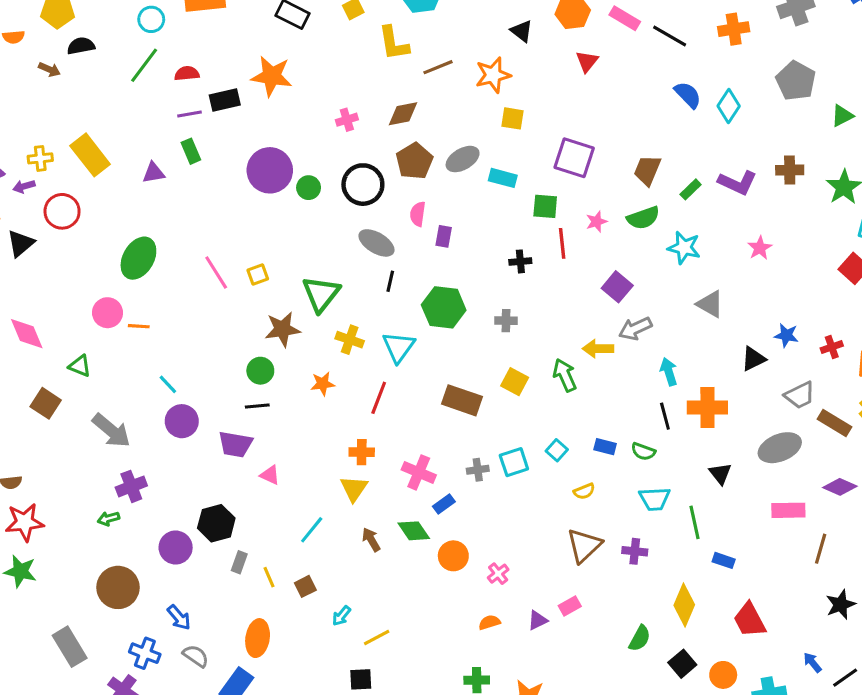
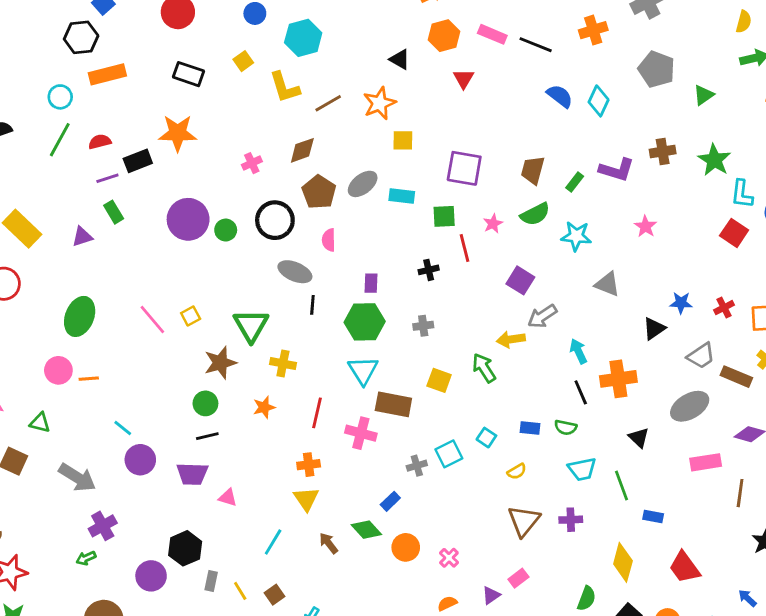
purple rectangle: (444, 236) -> (371, 283), moved
cyan triangle: (399, 347) -> (363, 370), moved
pink cross: (419, 472) -> (361, 433), moved

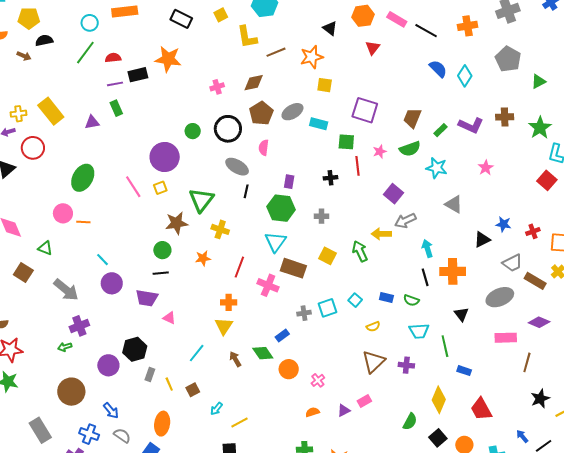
purple circle: (188, 219) -> (165, 157), moved

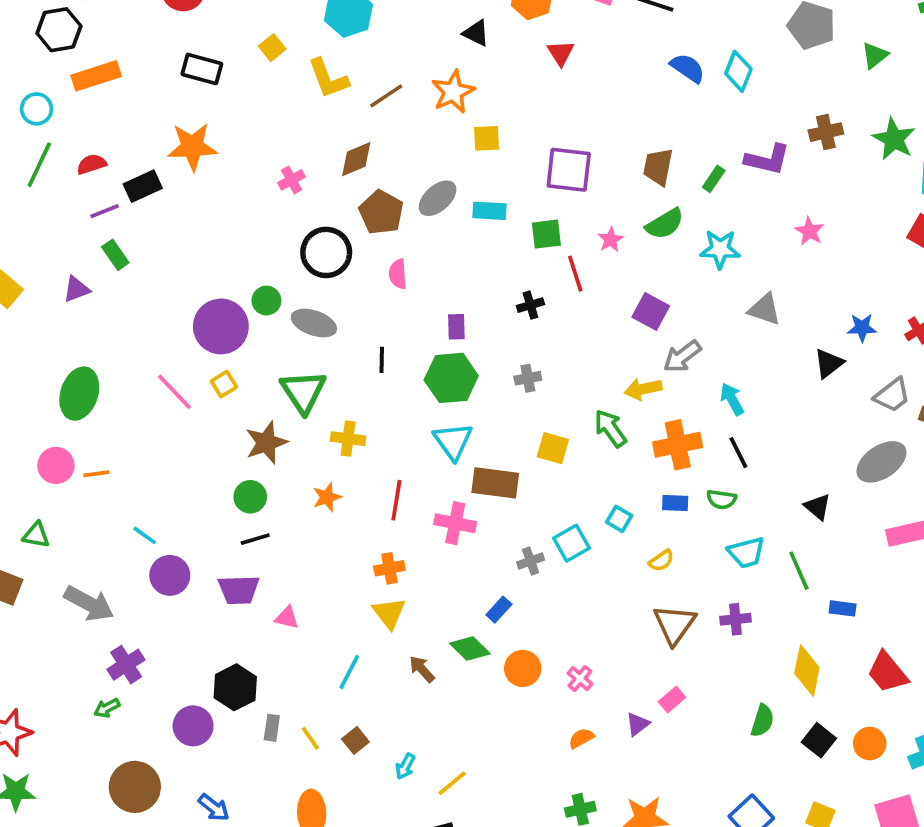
green circle: (193, 131) -> (266, 301), moved
gray ellipse: (237, 167) -> (314, 323), moved
orange cross: (453, 271) -> (678, 445), moved

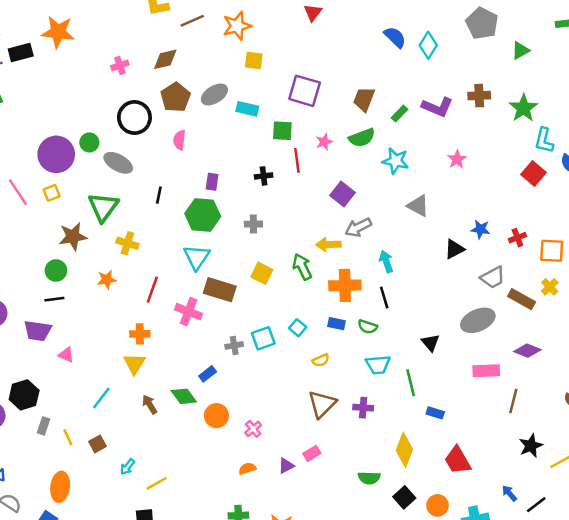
green semicircle: (762, 721) -> (369, 478), turned 65

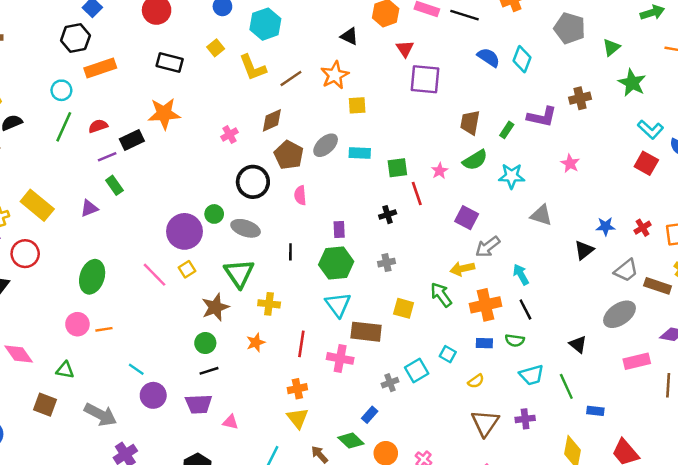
purple square: (305, 91) -> (425, 79), moved
green star: (523, 108) -> (632, 83), moved
cyan L-shape: (544, 140) -> (650, 129), turned -50

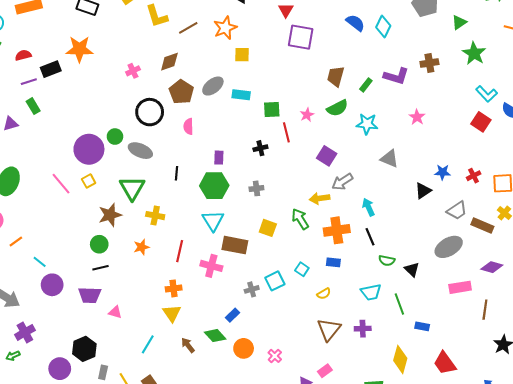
orange line: (104, 329) -> (16, 242), moved, turned -32
green semicircle: (515, 340) -> (387, 261), moved

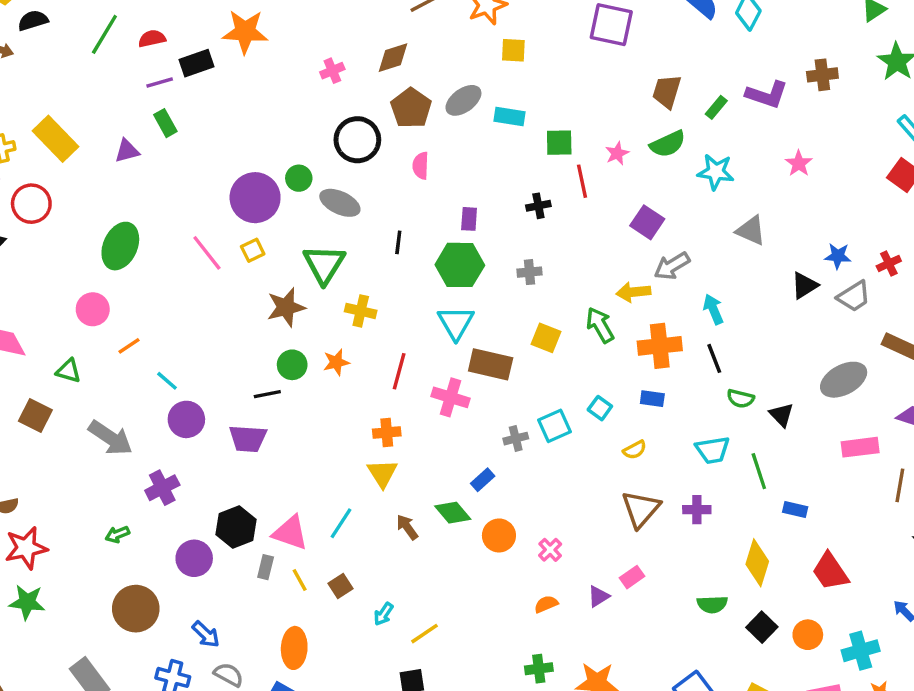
gray trapezoid: (457, 210) -> (854, 296), moved
green circle: (99, 244) -> (292, 365), moved
pink triangle: (115, 312) -> (290, 533), moved, size x1.6
purple cross: (25, 332) -> (162, 488), moved

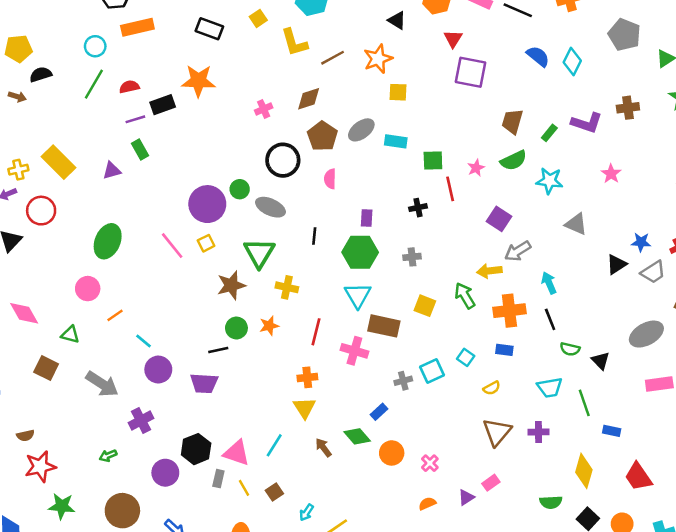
green star: (27, 602) -> (62, 506), moved

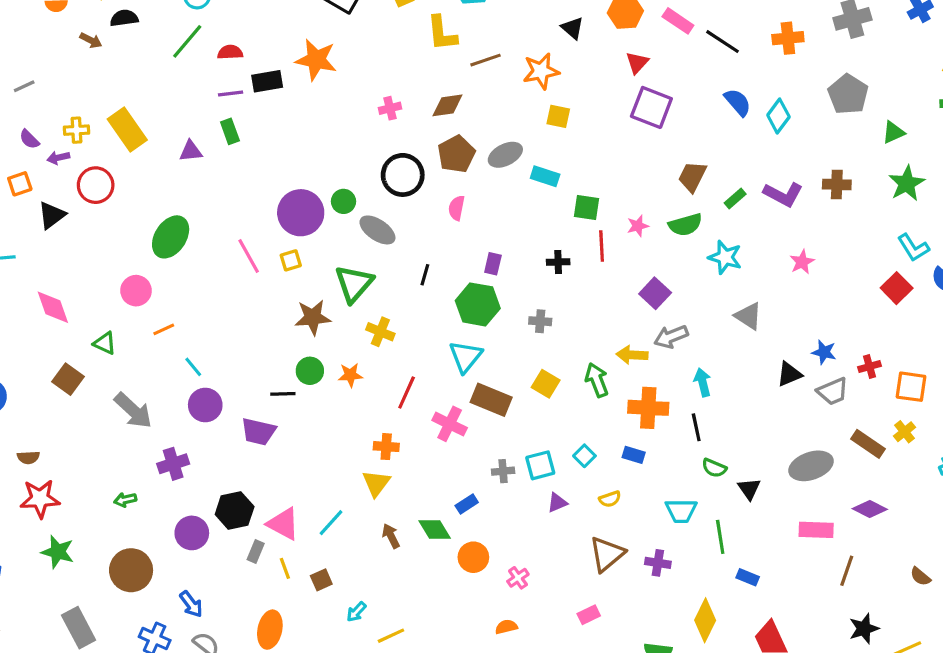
purple triangle: (466, 497) -> (557, 503), moved

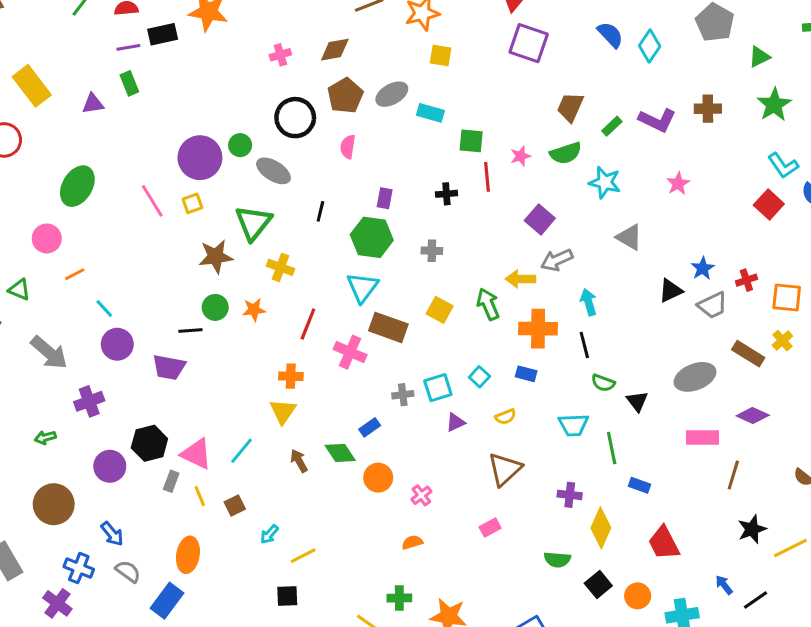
blue star: (824, 352) -> (703, 268), turned 30
purple cross: (658, 563) -> (570, 495), moved

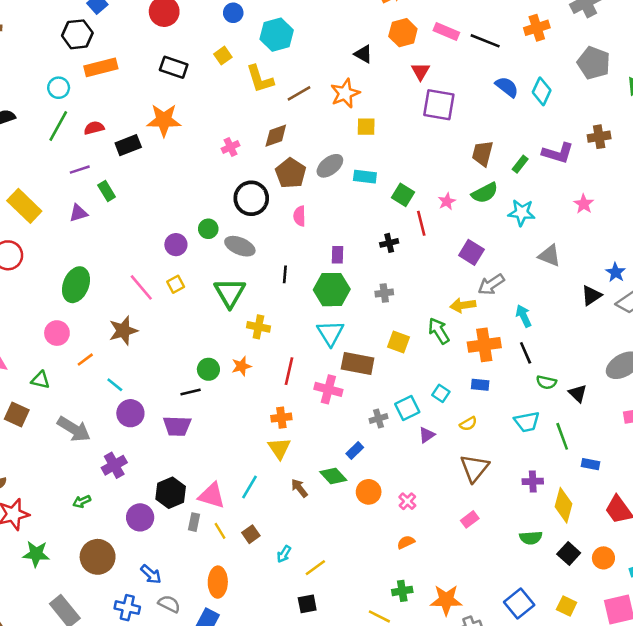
purple line: (128, 47) -> (80, 170), moved
green square: (471, 141) -> (403, 195), turned 35
purple circle: (200, 158) -> (176, 245), size x0.6
brown star: (216, 257) -> (123, 331), moved

